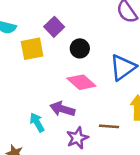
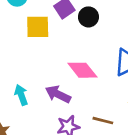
black circle: (80, 48) -> (88, 17), moved
cyan arrow: (37, 122) -> (21, 95), moved

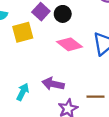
pink diamond: (82, 70) -> (70, 44), moved
cyan arrow: (21, 95) -> (23, 92), turned 60

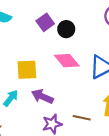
yellow square: (23, 32) -> (27, 70), moved

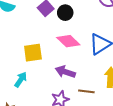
purple arrow: (42, 96) -> (65, 72), moved

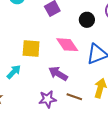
black circle: (65, 13) -> (87, 20), moved

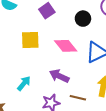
yellow square: (31, 49) -> (30, 40), moved
cyan arrow: (14, 72) -> (24, 83), moved

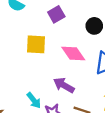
cyan arrow: (24, 83) -> (34, 100), moved, turned 98

